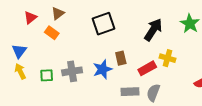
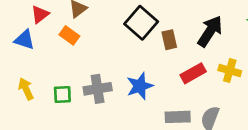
black square: (104, 24) -> (141, 23), turned -30
blue triangle: (19, 51) -> (24, 40), moved, turned -49
brown rectangle: (121, 58) -> (169, 40), moved
red rectangle: (147, 68) -> (193, 73), moved

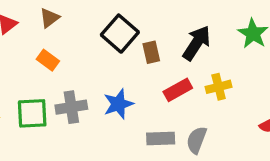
orange rectangle: (69, 35) -> (48, 60), moved
yellow cross: (230, 71) -> (219, 87), turned -30
green square: (62, 94) -> (32, 113), size x1.5

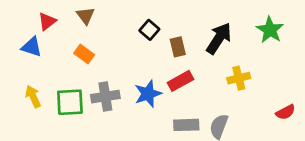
brown triangle: (49, 18) -> (86, 16), turned -30
black square: (120, 34) -> (149, 30), size x0.6
red rectangle: (178, 90) -> (181, 81), moved

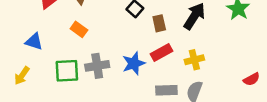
blue triangle: (32, 47) -> (34, 42), moved
yellow cross: (239, 78) -> (194, 60), moved
yellow arrow: (33, 97) -> (22, 76), moved, turned -120

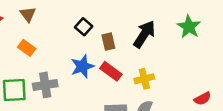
red rectangle: (162, 53) -> (111, 71), turned 65
blue star: (134, 63) -> (82, 66), moved

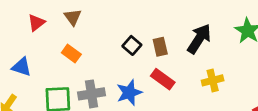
black square: (84, 27) -> (132, 45), moved
blue star: (82, 66) -> (129, 93), moved
yellow cross: (144, 79) -> (213, 80), moved

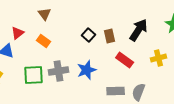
red triangle: (36, 23) -> (18, 33), moved
red rectangle: (163, 79) -> (125, 60), moved
yellow cross: (213, 80) -> (159, 58), moved

